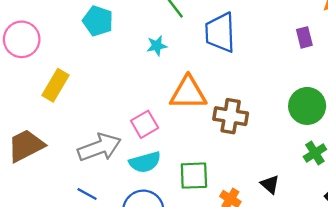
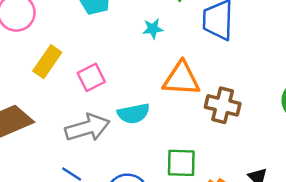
pink square: (145, 124) -> (91, 77), moved
cyan semicircle: (145, 162) -> (133, 113), moved

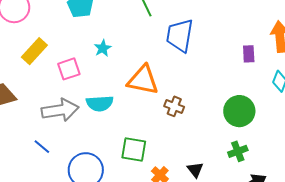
cyan star: (153, 29) -> (103, 48), moved, turned -30
brown cross: (223, 105) -> (174, 106), size x0.7

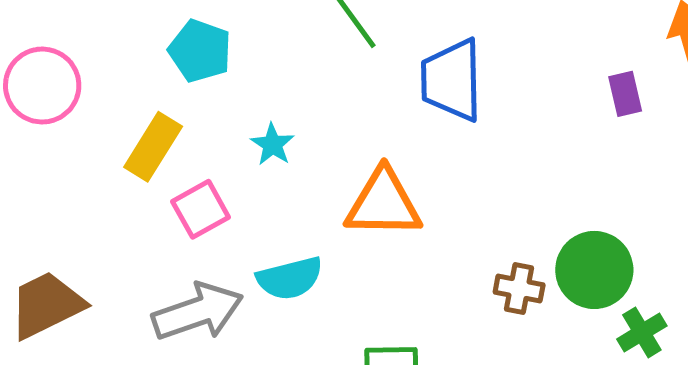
yellow rectangle: (34, 51) -> (153, 147), moved
brown cross: (174, 106) -> (519, 288), moved
green circle: (239, 111) -> (594, 270), moved

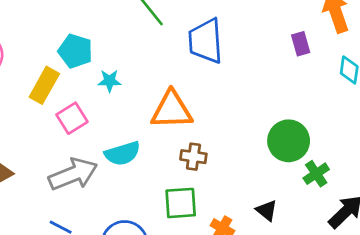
cyan pentagon: (200, 51) -> (75, 51), moved
cyan star: (273, 144) -> (109, 81), turned -30
brown cross: (519, 288) -> (193, 157), moved

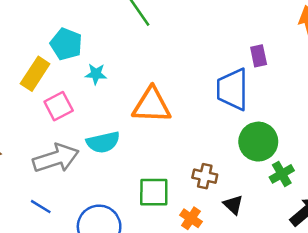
blue trapezoid: (206, 41) -> (232, 89), moved
purple rectangle: (301, 44) -> (259, 56), moved
brown cross: (193, 157) -> (205, 176), moved

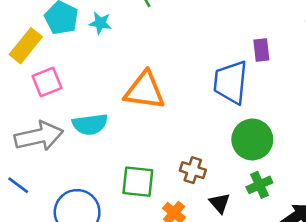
cyan star: (96, 74) -> (100, 23), moved
green cross: (282, 174) -> (259, 185), moved

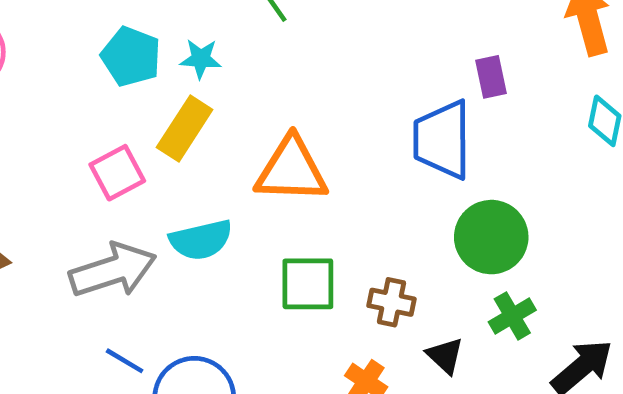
yellow rectangle: (26, 46) -> (185, 128), moved
green square: (138, 182) -> (308, 284), moved
blue line: (18, 185) -> (125, 361), moved

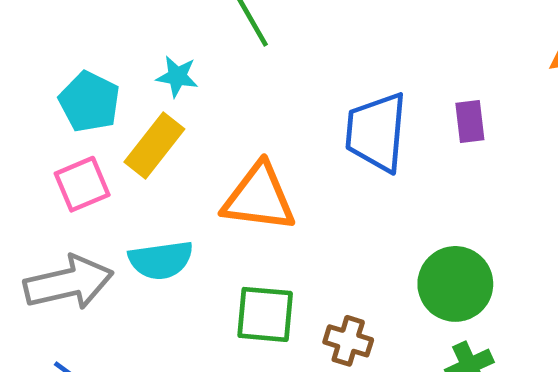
cyan pentagon: (131, 57) -> (89, 102), moved
blue trapezoid: (442, 140) -> (376, 132), moved

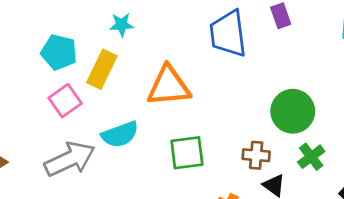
cyan star: (177, 76) -> (122, 25), moved
brown cross: (348, 341) -> (256, 155), moved

